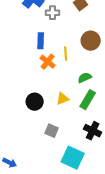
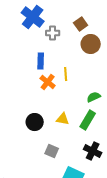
brown circle: (91, 41) -> (91, 44), moved
green semicircle: (85, 78) -> (94, 97), moved
yellow triangle: (63, 99) -> (63, 119), turned 32

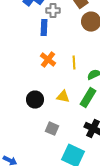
blue rectangle: (41, 61) -> (44, 28), moved
yellow line: (66, 74) -> (74, 63), moved

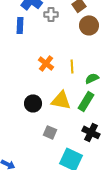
blue rectangle: (44, 28) -> (20, 25), moved
yellow triangle: (63, 97) -> (61, 100), size x1.5

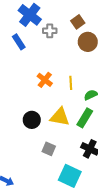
blue rectangle: (20, 25) -> (19, 42), turned -35

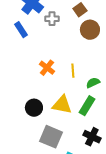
gray square: (49, 149) -> (51, 137), size x1.6

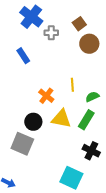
blue rectangle: (21, 30) -> (23, 56), moved
orange cross: (47, 68) -> (46, 96), moved
gray square: (51, 137) -> (22, 144), moved

